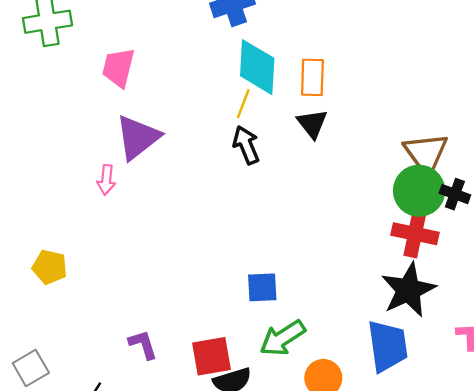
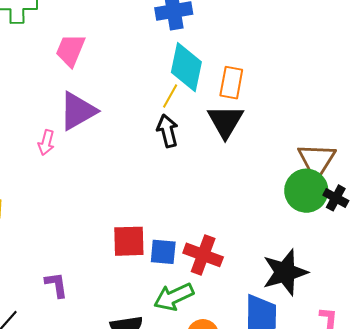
black triangle: (312, 124) -> (225, 121), size x1.4
red cross: (415, 234) -> (203, 255), moved
red square: (211, 356) -> (129, 241), moved

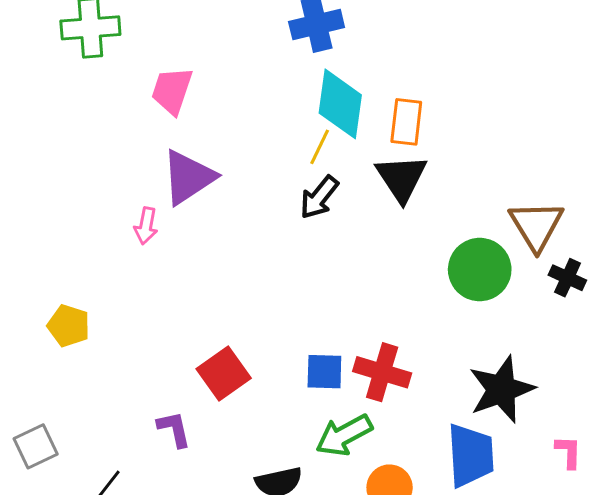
black arrow: (167, 131) -> (319, 197), turned -124
green circle: (306, 191) -> (480, 270), moved
red square: (129, 241) -> (224, 373), moved, turned -30

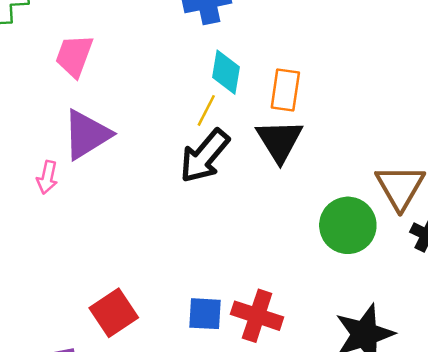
cyan diamond: (340, 104) -> (226, 72), size x0.7
black arrow: (319, 197) -> (205, 156), size x1.4

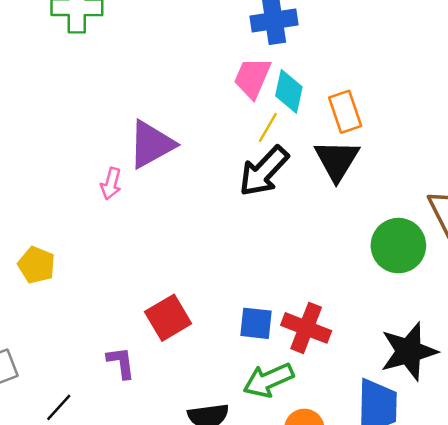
pink trapezoid: (74, 56) -> (252, 78), moved
orange rectangle: (285, 90) -> (345, 112), turned -30

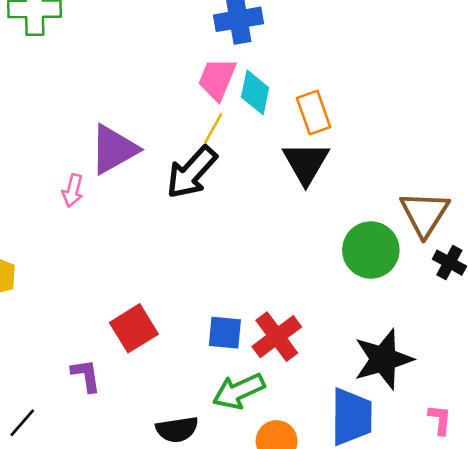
yellow line: (268, 127) -> (213, 128), moved
black arrow: (264, 171) -> (192, 172), moved
red cross: (306, 328) -> (277, 337), turned 33

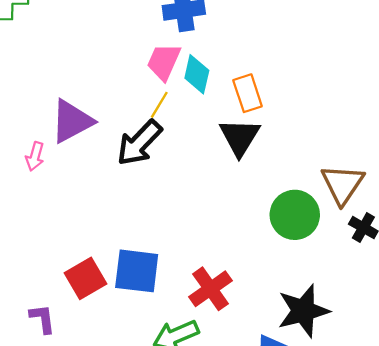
blue square: (225, 333) -> (137, 271), moved, size x1.5

